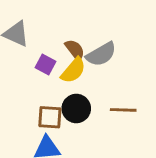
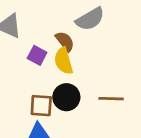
gray semicircle: (101, 54) -> (90, 19), moved
yellow semicircle: (73, 70) -> (64, 61), turned 124

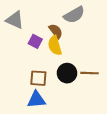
black circle: (66, 97) -> (67, 73), moved

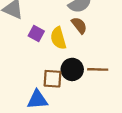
brown semicircle: (56, 31) -> (79, 25), moved
brown square: (38, 78) -> (52, 79), moved

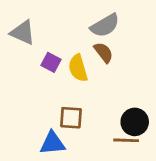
black circle: (72, 69) -> (135, 122), moved
brown line: (98, 69) -> (126, 140), moved

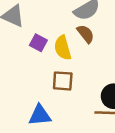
brown square: (71, 118) -> (63, 81), moved

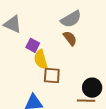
yellow semicircle: (63, 48) -> (41, 59), moved

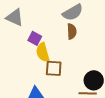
brown semicircle: (70, 38) -> (72, 31), turned 35

